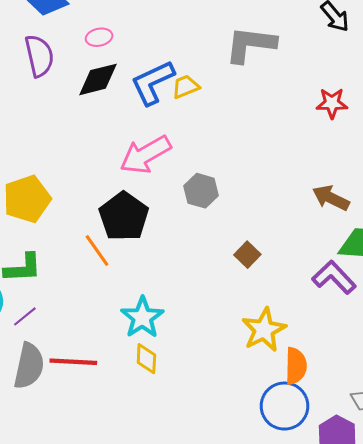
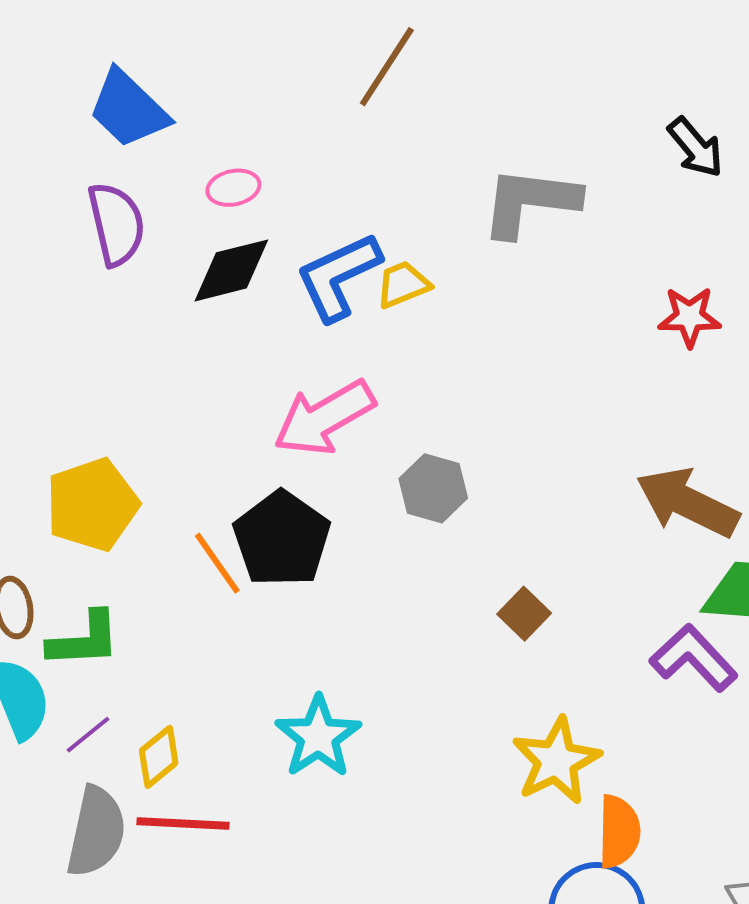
brown arrow: (331, 198) -> (688, 503), size x1.4
orange line: (97, 250) -> (217, 563), moved
yellow diamond: (146, 359) -> (159, 757), moved, turned 48

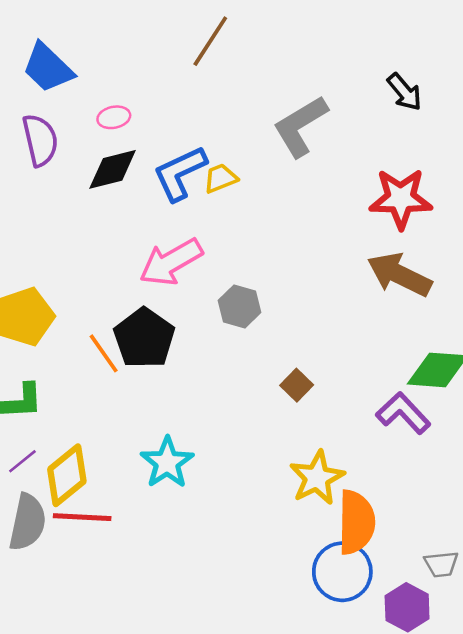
gray L-shape: (530, 202) -> (300, 126), turned -38
red star: (690, 317) -> (401, 199), size x1.6
brown arrow: (688, 503) -> (399, 275), moved
yellow diamond: (159, 757) -> (67, 475), size x1.6
orange semicircle: (619, 832) -> (356, 522), size x1.4

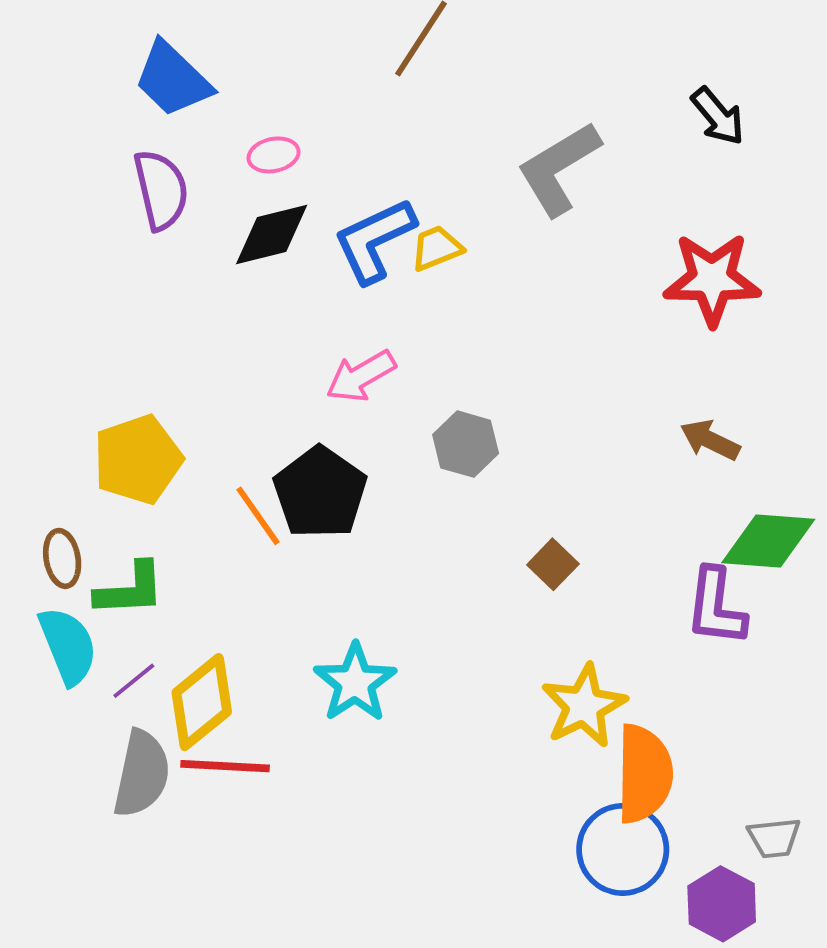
pink arrow: (171, 262) -> (361, 376), size x0.7
brown arrow: (399, 275) -> (710, 440), moved, size x0.6
purple L-shape: (403, 413) -> (716, 607), turned -130

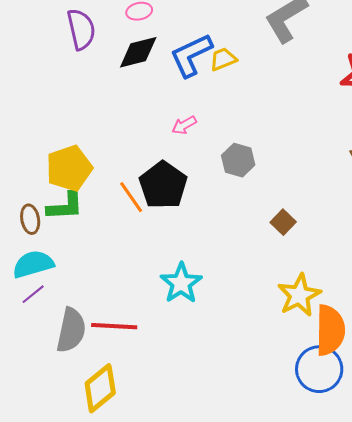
pink arrow: (361, 376) -> (184, 125), size x0.7
green L-shape: (130, 590) -> (65, 206), moved
cyan semicircle: (68, 646) -> (33, 264), turned -84
purple line: (134, 681) -> (33, 294), moved
yellow diamond: (202, 702) -> (100, 388), moved

